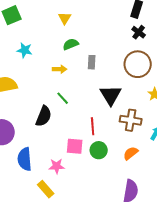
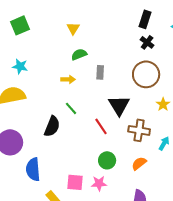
cyan star: (25, 50) -> (20, 66), moved
red line: (93, 126) -> (101, 126), moved, turned -30
pink square: (75, 146) -> (75, 182), moved
pink star: (57, 166) -> (99, 183), moved

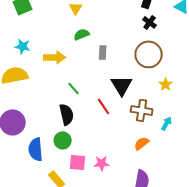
yellow arrow: (68, 79) -> (55, 57), moved, size x1.5
black semicircle: (52, 126) -> (67, 114), moved, turned -35
green circle: (107, 160) -> (63, 140), moved

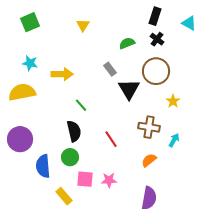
green semicircle: (82, 34) -> (127, 43), moved
gray rectangle: (103, 52) -> (110, 69), turned -40
black triangle: (122, 85) -> (129, 89), moved
red line: (104, 106) -> (111, 139), moved

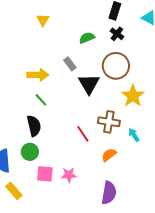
yellow arrow: (62, 74) -> (38, 75), moved
yellow star: (173, 101) -> (133, 96), size x1.6
red line: (111, 139) -> (83, 134), moved
cyan arrow: (174, 140) -> (134, 135), turned -64
yellow rectangle: (64, 196) -> (14, 191), moved

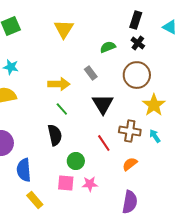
yellow triangle: (43, 20) -> (64, 29), size x1.5
black triangle: (89, 84) -> (103, 104), moved
cyan arrow: (134, 135) -> (155, 136), moved
green circle: (30, 152) -> (76, 161), moved

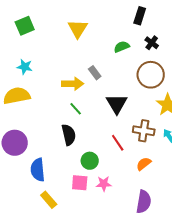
black rectangle: (136, 20) -> (140, 16), moved
gray rectangle: (91, 73) -> (95, 73), moved

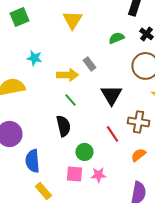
cyan star: (25, 67) -> (34, 58), moved

